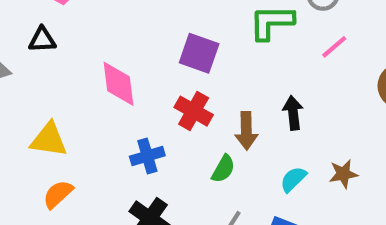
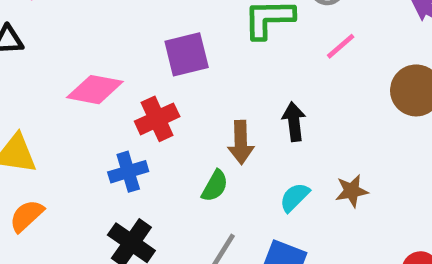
purple square: (199, 53) -> (187, 54), turned -33
pink diamond: (118, 84) -> (95, 90), turned -72
red cross: (194, 111) -> (157, 119), moved, turned 36

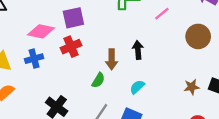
purple square: (187, 54) -> (73, 18), moved
blue cross: (128, 172) -> (34, 59), moved
brown star: (352, 191) -> (192, 87), moved

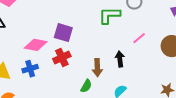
pink line: (162, 14) -> (139, 38), moved
purple square: (73, 18) -> (63, 33), turned 30

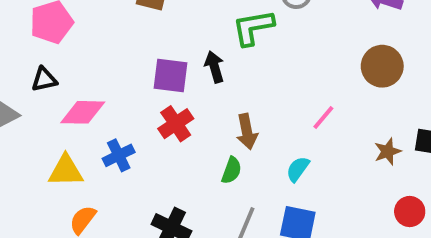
pink line: (139, 38) -> (323, 117), moved
pink diamond: (36, 45) -> (83, 112), moved
black arrow: (120, 59) -> (214, 67), moved

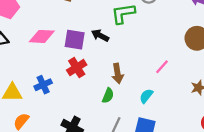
black arrow: (214, 67) -> (100, 35), turned -48
pink diamond: (83, 112) -> (42, 36), moved

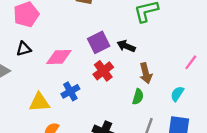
black arrow: (100, 35) -> (126, 46), moved
pink diamond: (42, 36) -> (59, 57), moved
purple square: (75, 40) -> (99, 42), turned -30

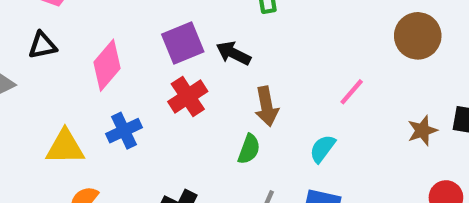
pink diamond: (59, 57) -> (107, 65), turned -52

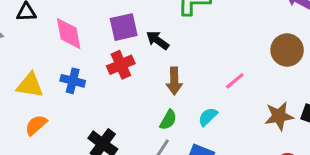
pink diamond: (107, 65) -> (69, 34), turned -60
blue cross: (124, 131) -> (73, 81), turned 30
brown star: (422, 131) -> (279, 116), size x1.4
green semicircle: (249, 149) -> (168, 120), moved

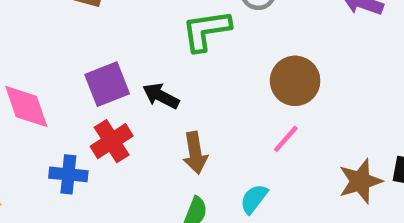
brown circle: (287, 50) -> (295, 81), moved
blue cross: (73, 81) -> (68, 174), moved

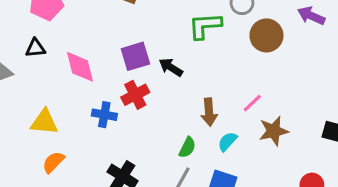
brown circle: (295, 81) -> (266, 35), moved
brown arrow: (195, 153) -> (209, 112), moved
brown star: (360, 181) -> (274, 131), moved

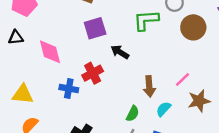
purple square: (135, 56) -> (95, 28), moved

